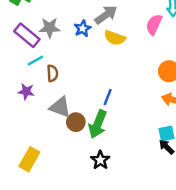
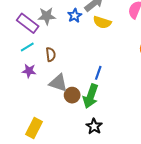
cyan line: (35, 61) -> (27, 47), moved

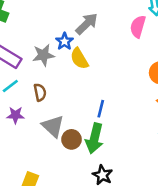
gray star: (47, 16) -> (43, 55), moved
yellow semicircle: (102, 22) -> (79, 59), moved, turned 48
gray triangle: (58, 83) -> (53, 126), turned 30

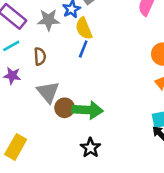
blue line: (101, 109) -> (83, 49), moved
green arrow: (94, 138) -> (88, 110), turned -108

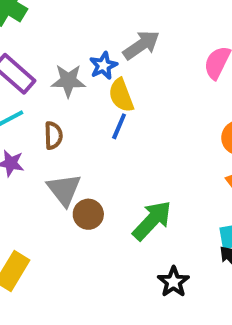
green arrow: (88, 110) -> (152, 220), moved, turned -52
black star: (90, 148) -> (173, 282), moved

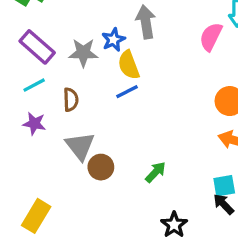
gray arrow: (141, 45) -> (146, 22), turned -64
blue line: (119, 126) -> (127, 92), turned 40
green arrow: (152, 220) -> (156, 172), size x0.6

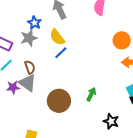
blue star: (113, 40) -> (34, 23), moved
gray triangle: (80, 146) -> (27, 83), moved
brown circle: (101, 167) -> (59, 101), size x1.5

